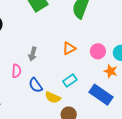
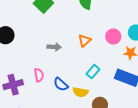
gray arrow: (33, 54) -> (54, 47), moved, turned -88

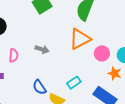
orange triangle: (85, 41) -> (80, 39), moved, size x1.6
pink semicircle: (39, 75) -> (14, 55), moved

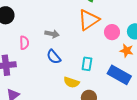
cyan rectangle: (74, 83) -> (87, 64), turned -40
blue semicircle: (39, 87) -> (54, 57), moved

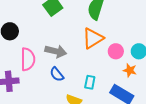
gray arrow: (52, 34) -> (56, 51), size x1.5
pink semicircle: (24, 43) -> (28, 59), size x1.6

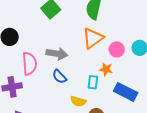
orange star: (130, 70) -> (106, 69), moved

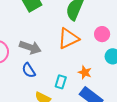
pink circle: (117, 49) -> (102, 34), moved
orange star: (106, 69) -> (85, 72), moved

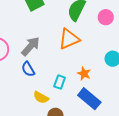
pink circle: (102, 34) -> (106, 17), moved
gray arrow: (30, 47) -> (31, 46), turned -70

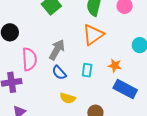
cyan rectangle: (60, 82) -> (87, 70), moved
yellow semicircle: (41, 97) -> (68, 98), moved

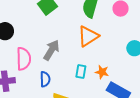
orange star: (115, 66) -> (102, 72), moved
blue semicircle: (59, 73) -> (45, 79), moved, turned -140

